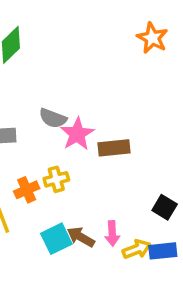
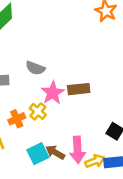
pink star: (77, 134) -> (53, 93), moved
yellow cross: (56, 179) -> (38, 111), turned -35
pink arrow: (112, 233) -> (77, 150), size x1.5

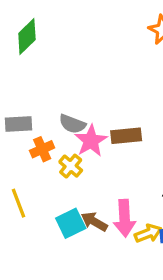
gray semicircle: (35, 68) -> (72, 124), moved
orange cross: (17, 119) -> (42, 149), moved

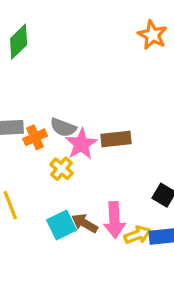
orange cross: (42, 149) -> (35, 137), moved

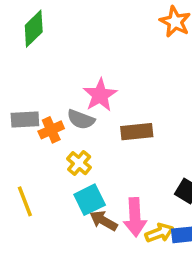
pink star: (81, 144) -> (100, 95), moved
cyan square: (61, 225) -> (90, 200), moved

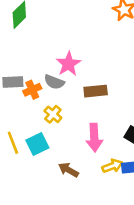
cyan square: (90, 200) -> (37, 144), moved
pink arrow: (135, 217) -> (94, 138), moved
brown arrow: (104, 221) -> (68, 170), moved

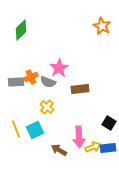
orange cross: (32, 90) -> (31, 77), moved
pink arrow: (94, 138) -> (79, 137), moved

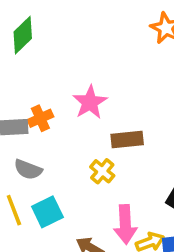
gray semicircle: (48, 82) -> (28, 170), moved
yellow cross: (47, 107) -> (102, 171), moved

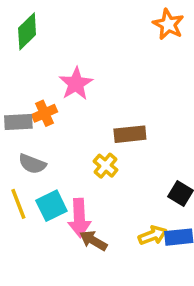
pink star: (90, 102) -> (76, 84), moved
pink arrow: (125, 224) -> (79, 218), moved

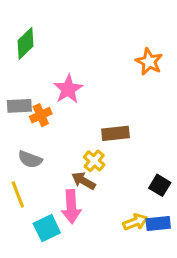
orange star: (168, 24) -> (149, 62), moved
gray rectangle: (18, 122) -> (19, 106), moved
cyan square: (51, 206) -> (47, 228), moved
brown arrow: (93, 241) -> (83, 181), moved

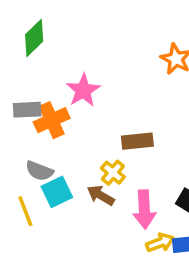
orange cross: (41, 115) -> (52, 120), size x1.4
pink arrow: (71, 207) -> (144, 209), moved
cyan square: (47, 228) -> (57, 192), moved

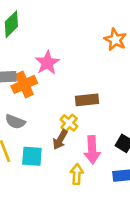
cyan square: (57, 192) -> (32, 156), moved, turned 30
brown arrow: (101, 195) -> (60, 140), turned -90
yellow arrow: (160, 243) -> (77, 174), moved, turned -66

